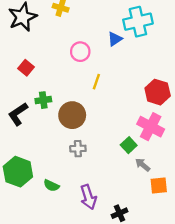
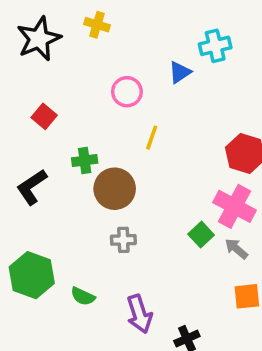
cyan cross: (138, 22) -> (215, 46), size x0.7
green cross: (43, 100) -> (85, 160), moved
gray arrow: (143, 165) -> (236, 249), moved

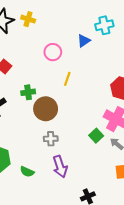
yellow cross: (97, 25) -> (28, 19), moved
purple arrow: (139, 314) -> (60, 166), moved

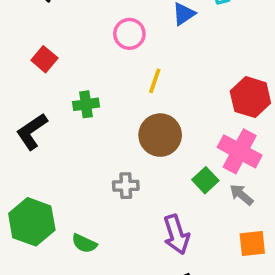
brown circle: (46, 109) -> (160, 135), moved
purple arrow: (60, 166) -> (176, 234), moved

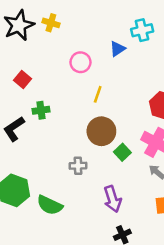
green cross: (86, 104) -> (41, 110), moved
green square: (205, 180) -> (122, 152), moved
green semicircle: (84, 243) -> (50, 205), size x1.5

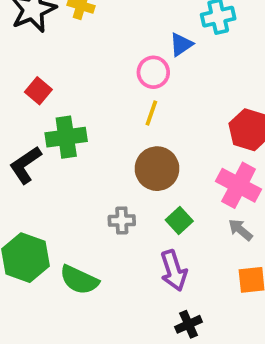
pink circle: (80, 62) -> (153, 72), moved
green cross: (41, 110) -> (66, 137), size x1.5
green square: (122, 152) -> (179, 221), moved

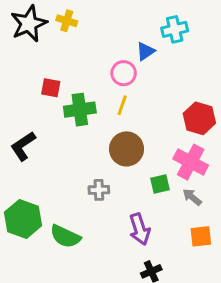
red square: (38, 91) -> (51, 88), moved, turned -30
green cross: (66, 137) -> (80, 110), moved
green square: (179, 221) -> (160, 184), moved, turned 30

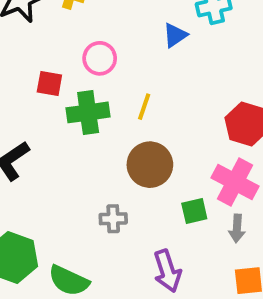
pink circle: (124, 73) -> (100, 58), moved
gray arrow: (192, 197) -> (237, 228), turned -126

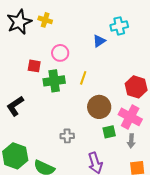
brown circle: (150, 165) -> (99, 107), moved

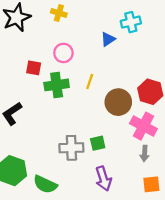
yellow cross: (45, 20) -> (59, 13), moved
brown circle: (99, 107) -> (118, 102), moved
green square: (109, 132) -> (98, 143), moved
gray cross: (67, 136) -> (71, 148), size x1.5

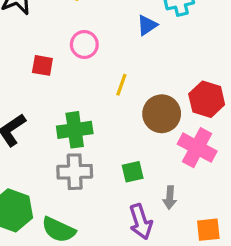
green cross: (57, 85) -> (75, 130), moved
gray cross: (71, 148) -> (75, 172), moved
gray arrow: (145, 154) -> (170, 198), moved

